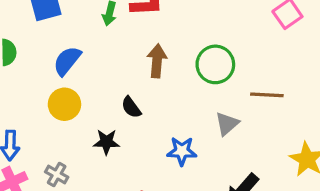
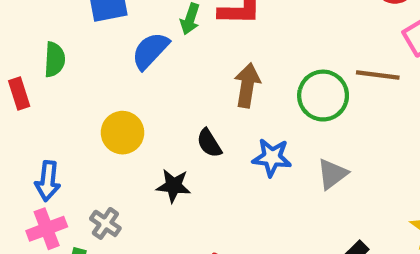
blue semicircle: (67, 61) -> (150, 51), moved
brown line: (267, 95) -> (378, 75), moved
blue star: (182, 151) -> (272, 157), moved

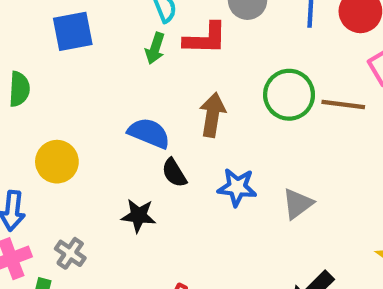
blue semicircle: (150, 51) -> (149, 133), moved, turned 69
green circle: (323, 96) -> (289, 95), moved
yellow circle: (123, 133) -> (57, 162), moved

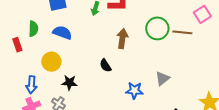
blue semicircle: (149, 133) -> (62, 33), moved
blue star: (237, 187) -> (134, 90), moved
black star: (139, 216) -> (69, 83), moved

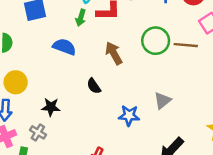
blue semicircle: (62, 33) -> (64, 47), moved
brown arrow: (122, 39) -> (114, 53), turned -36
yellow circle: (51, 62) -> (16, 82), moved

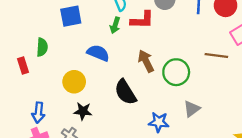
green circle: (156, 41) -> (176, 72), moved
yellow circle: (16, 82) -> (74, 82), moved
black semicircle: (94, 86) -> (125, 92), size x1.6

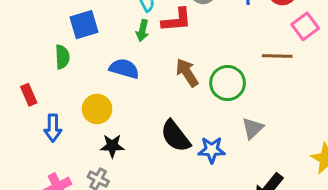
green semicircle: (42, 47) -> (62, 57), moved
black semicircle: (125, 92) -> (175, 136), moved
blue arrow: (38, 113) -> (53, 128), moved

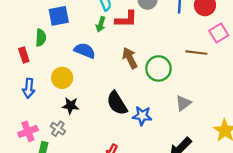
red rectangle: (29, 95) -> (24, 55), moved
gray triangle: (253, 128) -> (183, 103), moved

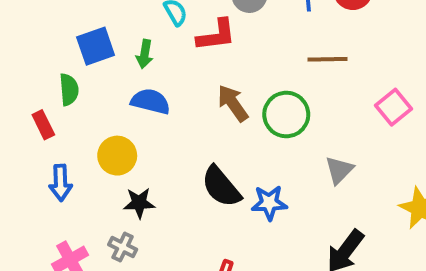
green arrow: (101, 24) -> (145, 54), moved
pink square: (219, 33) -> (393, 107), moved
brown line: (196, 53) -> (327, 59), moved

